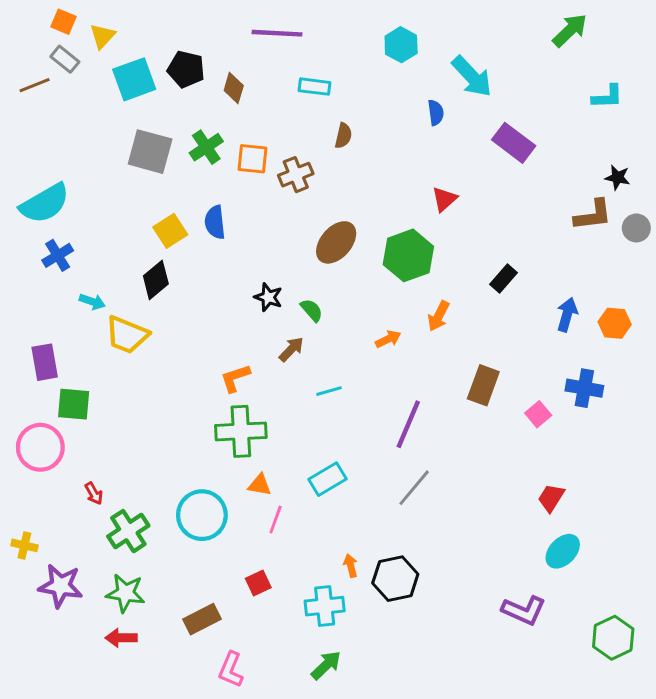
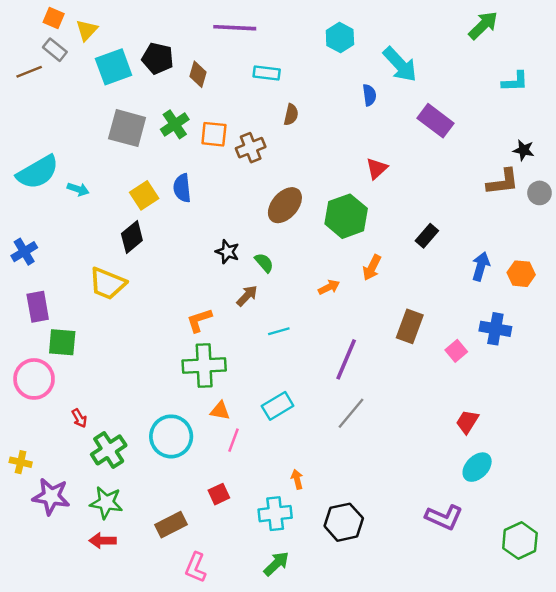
blue cross: (58, 255) -> (24, 252), moved
cyan arrow: (92, 302) -> (78, 189), moved
black hexagon: (395, 579) -> (344, 522), moved

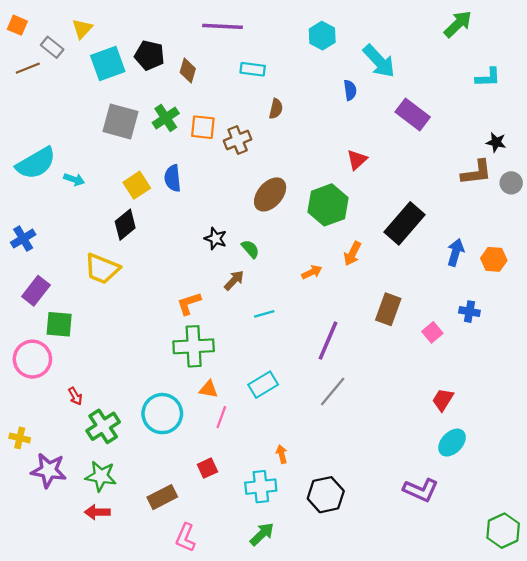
orange square: (54, 18) -> (17, 25), moved
black rectangle: (427, 236) -> (405, 223), size x1.8
purple rectangle: (38, 307) -> (36, 291), turned 48
blue cross: (495, 329) -> (469, 312), size x0.7
green hexagon: (520, 541) -> (503, 531), moved

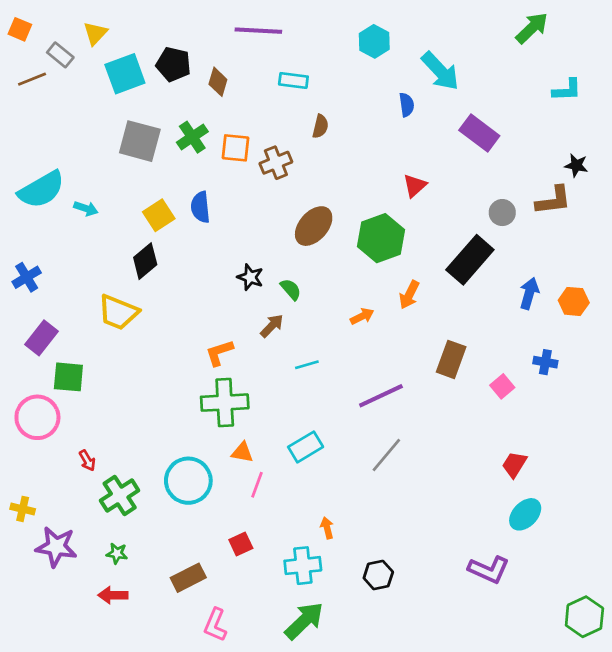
gray circle: (511, 183) -> (502, 213), moved
purple line: (328, 341) -> (381, 396), turned 42
green star: (101, 476) -> (117, 553), size x0.6
black hexagon: (326, 495) -> (378, 575), size x0.7
green arrow: (262, 534) -> (304, 621), size x1.4

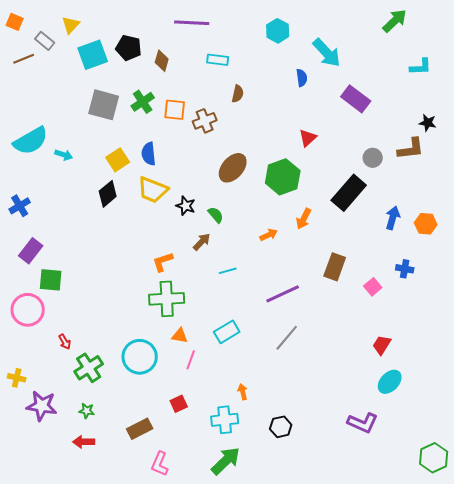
yellow trapezoid: (118, 312) -> (153, 190), moved

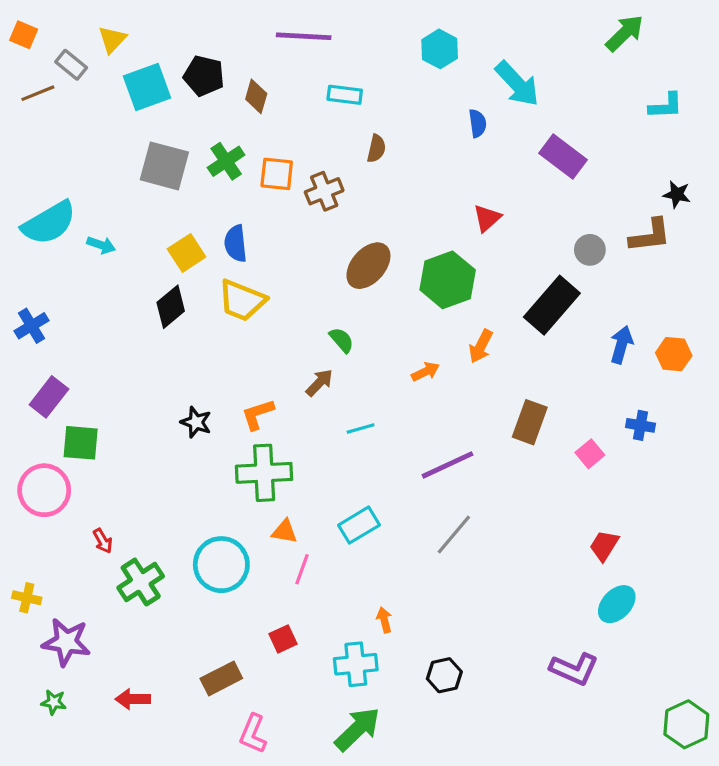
black star: (186, 206) -> (196, 422), moved
green star: (87, 411) -> (54, 702), moved

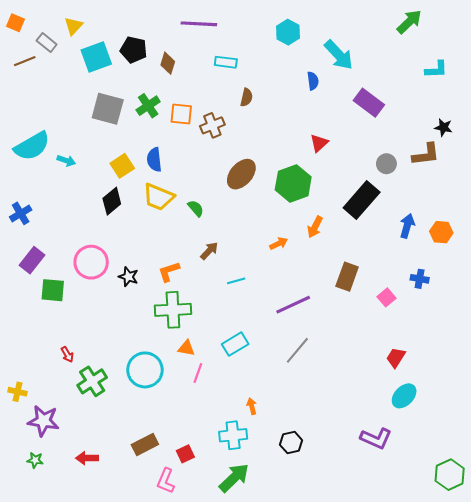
green semicircle: (342, 340) -> (196, 208), moved
pink circle: (44, 490) -> (91, 262), moved
red square: (283, 639) -> (185, 454), moved

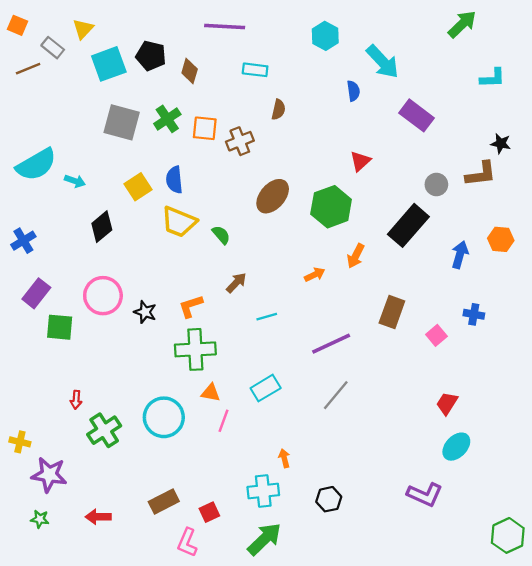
black diamond: (112, 201) -> (102, 227), moved
orange hexagon: (441, 232) -> (501, 239), moved
red arrow: (67, 354) -> (76, 400), turned 35

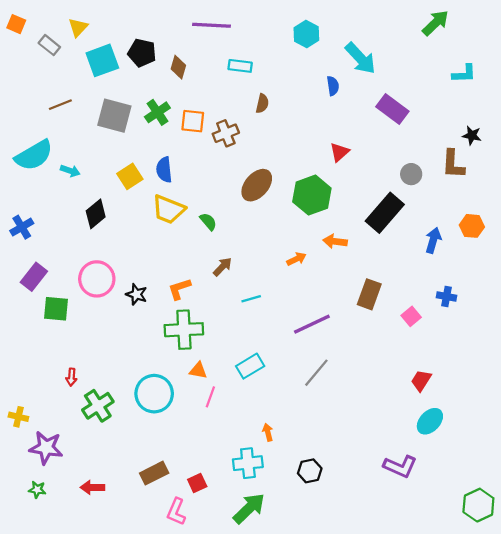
brown line: (28, 69) -> (60, 105), moved
brown L-shape: (481, 174) -> (453, 164), turned 100
orange arrow: (356, 256) -> (335, 241), turned 70

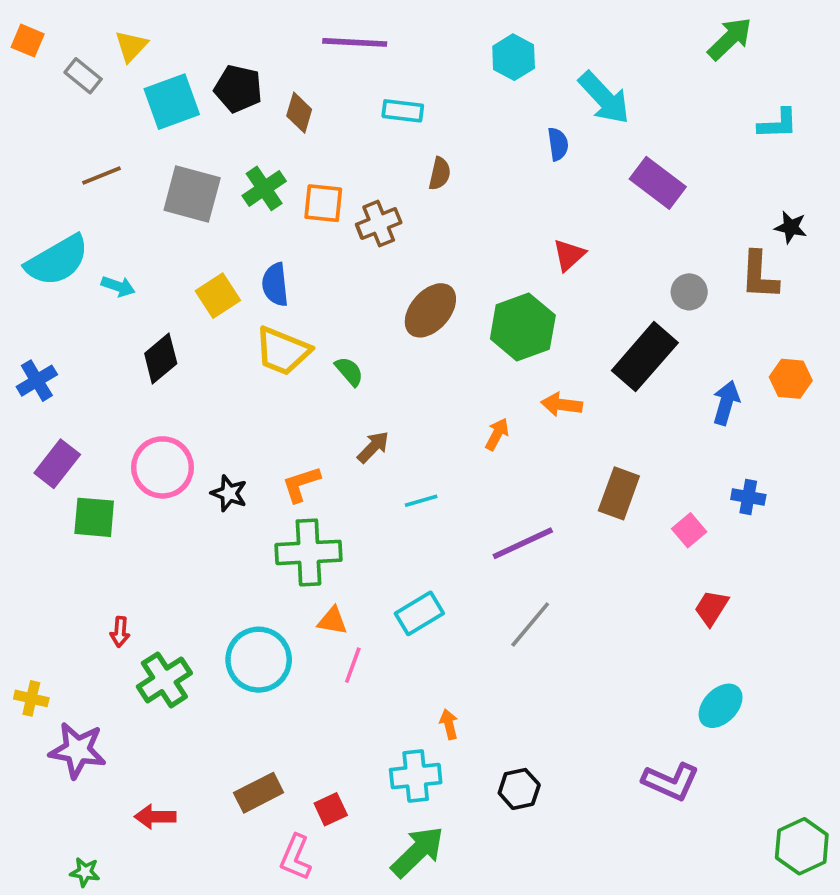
orange arrow: (296, 259) -> (497, 434), turned -36
red trapezoid: (421, 380) -> (711, 608), moved
green star: (37, 490) -> (85, 872), moved

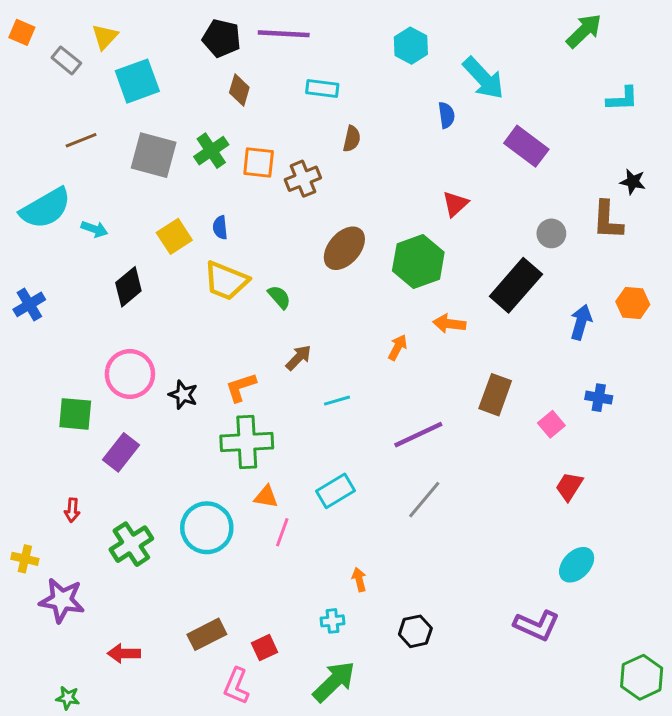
black pentagon: (238, 89) -> (222, 38), moved
blue semicircle: (275, 285) -> (220, 228), size x0.7
purple rectangle: (57, 464) -> (121, 452), moved
red arrow: (120, 632) -> (72, 510), moved
cyan cross: (416, 776) -> (333, 621), size x0.6

